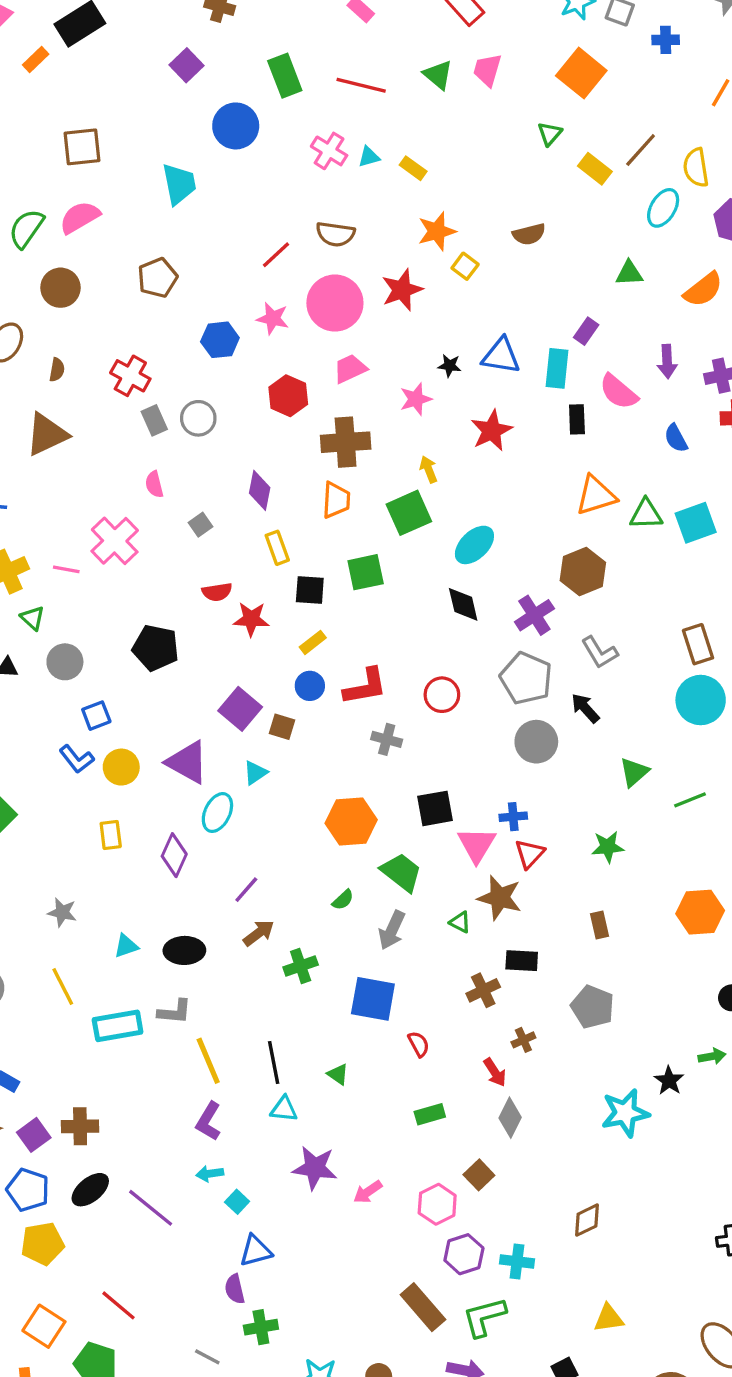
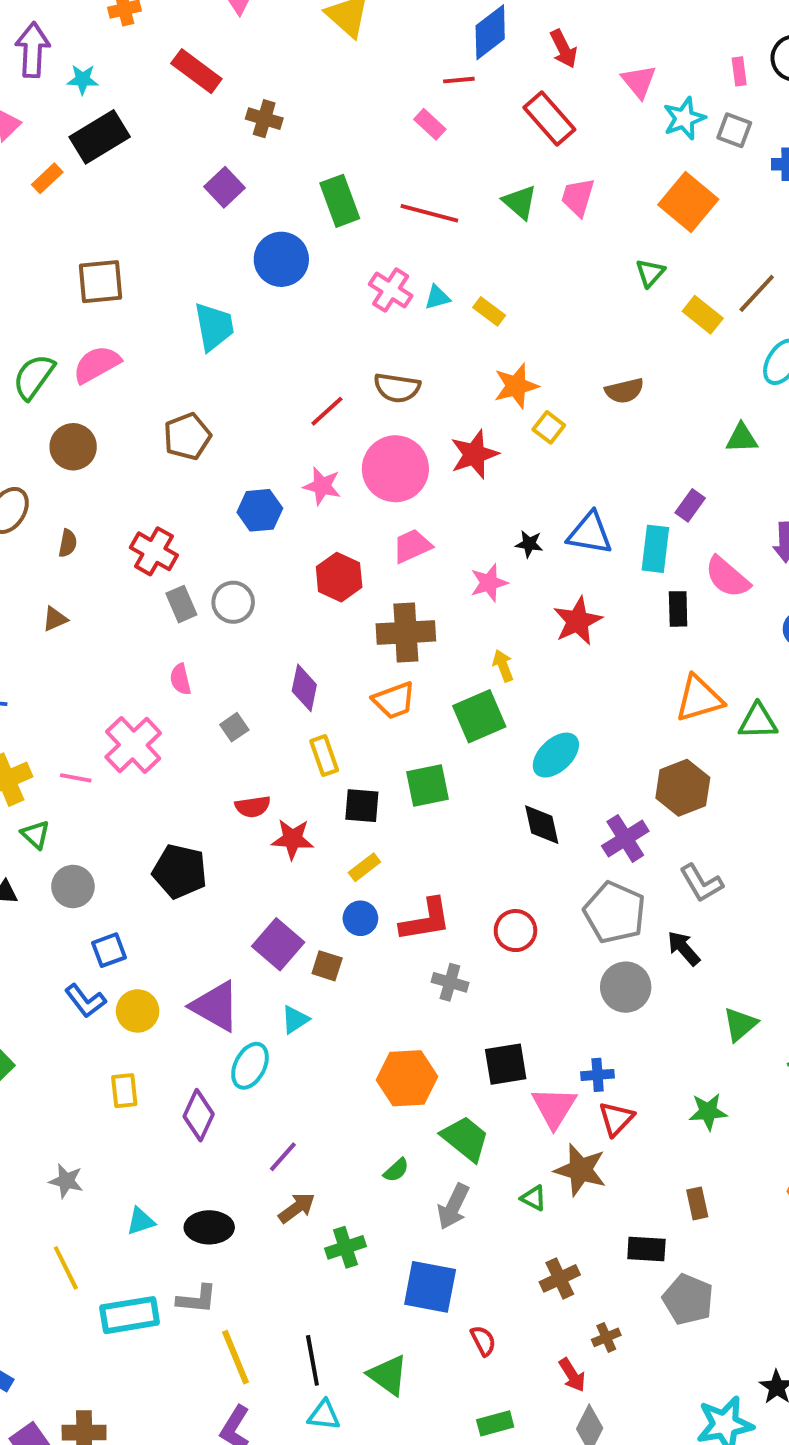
brown triangle: (47, 434) -> (55, 619), size x0.5
orange trapezoid: (336, 500) -> (394, 700), turned 66
black rectangle: (522, 961) -> (646, 1249), moved
green triangle: (338, 1074) -> (388, 1375), size x1.6

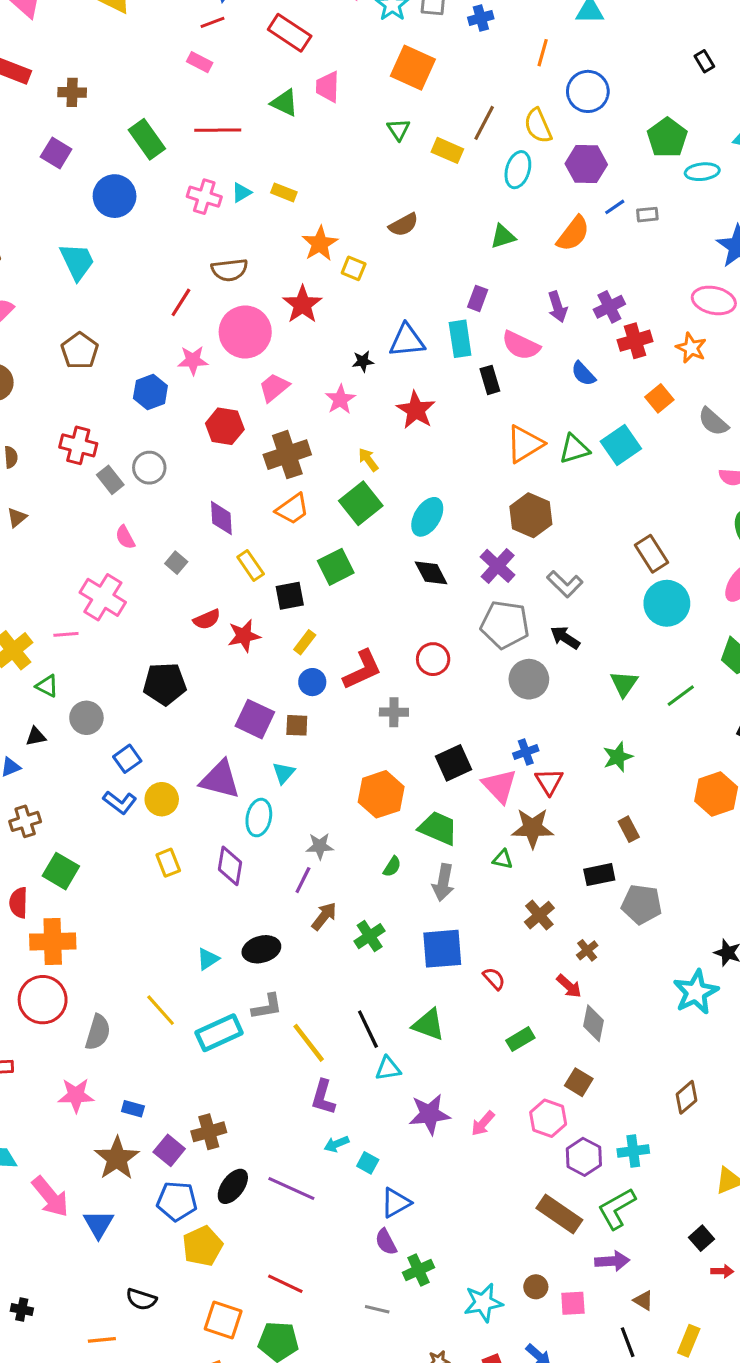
gray star: (66, 1181) -> (320, 846), moved

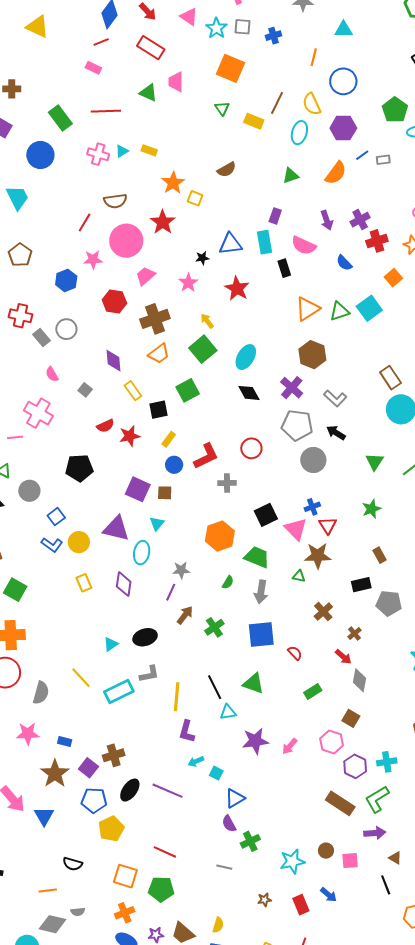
yellow line: (309, 1043) -> (177, 697), turned 44

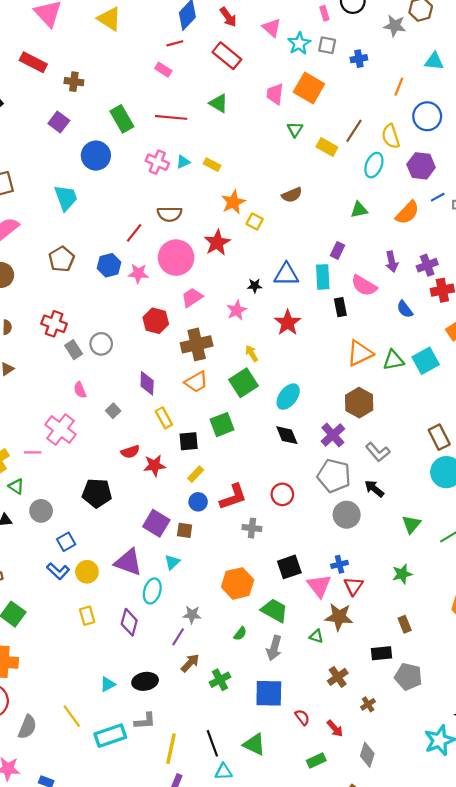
pink trapezoid: (176, 82) -> (275, 94), moved
blue hexagon: (66, 280) -> (109, 265), moved
red arrow: (343, 657) -> (335, 729), moved

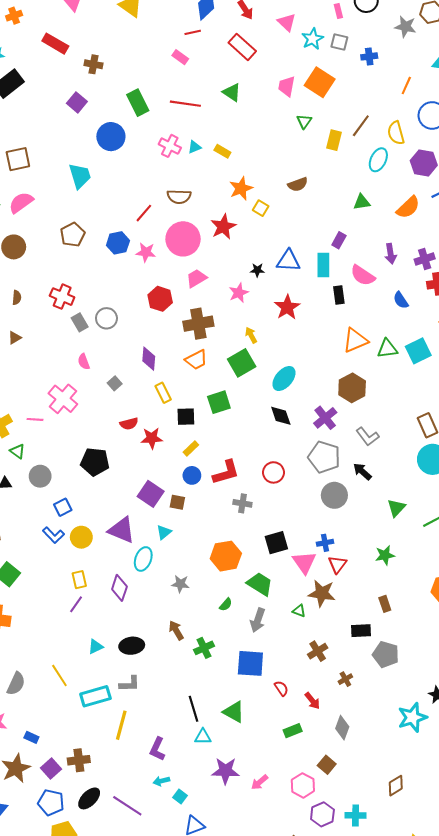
yellow rectangle: (327, 147) -> (334, 140), turned 72
purple line: (178, 637) -> (76, 604), moved
brown arrow: (190, 663) -> (176, 630), turned -78
yellow line: (171, 749) -> (121, 725), moved

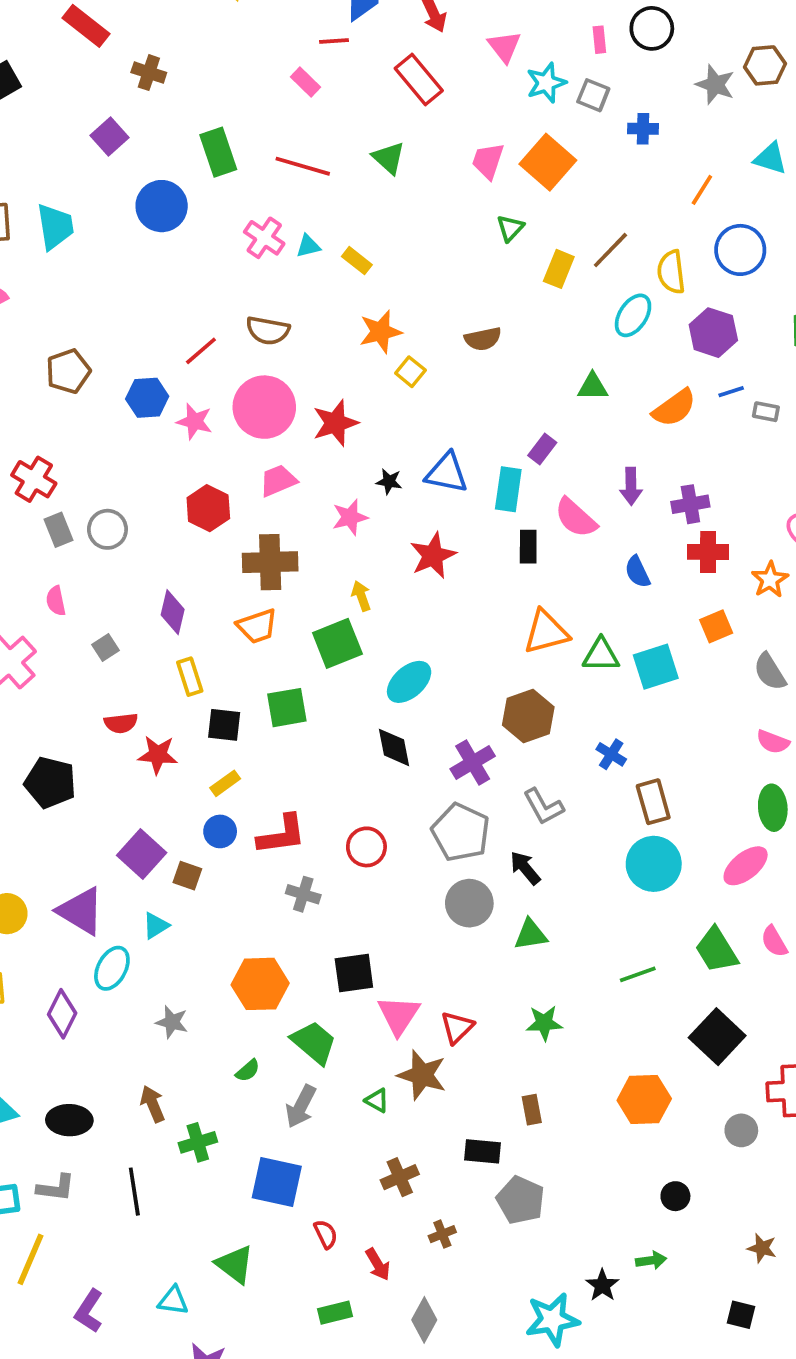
cyan trapezoid: (80, 176) -> (55, 226), moved
red star: (223, 227) -> (335, 423), moved
green triangle: (396, 508) -> (531, 935), moved, turned 30
blue cross: (325, 543) -> (611, 754), moved, turned 35
black line: (194, 709) -> (134, 1192), moved

